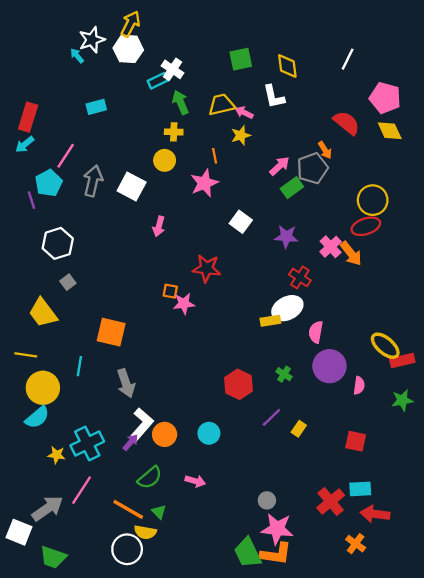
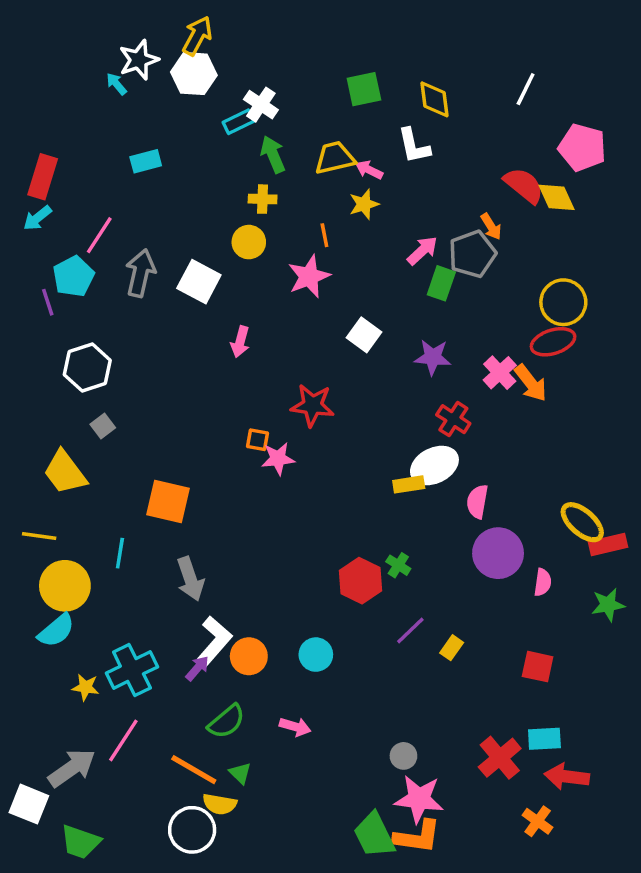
yellow diamond: (390, 131) -> (556, 197), moved
green rectangle: (292, 188) -> (441, 283), turned -35
green cross: (284, 374) -> (398, 565), moved

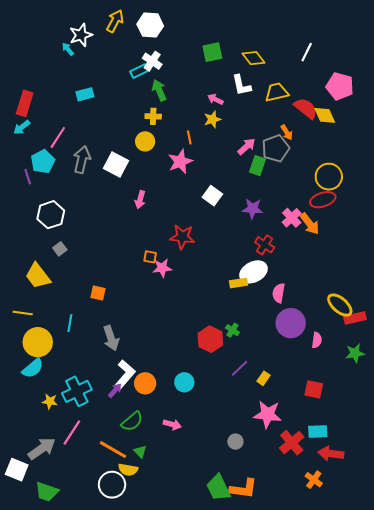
white hexagon: (194, 74) -> (150, 25), moved
yellow diamond: (434, 99) -> (254, 58), turned -30
yellow trapezoid: (335, 158) -> (277, 92), moved
orange square: (168, 502) -> (98, 293), size x0.6
pink star: (419, 799) -> (268, 414), moved

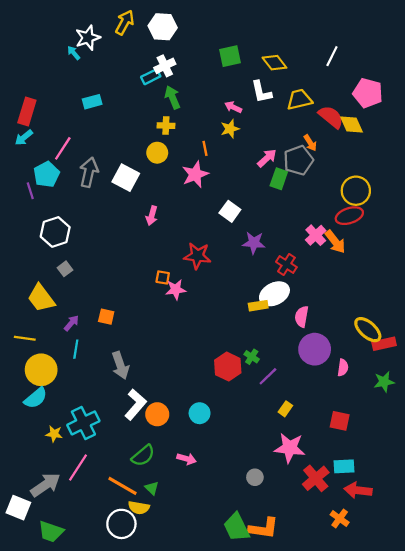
white cross: (152, 61) -> (165, 66), turned 30
purple star: (253, 209) -> (254, 243), moved
purple line: (239, 368) -> (268, 376), moved
purple arrow: (115, 390) -> (71, 323), moved

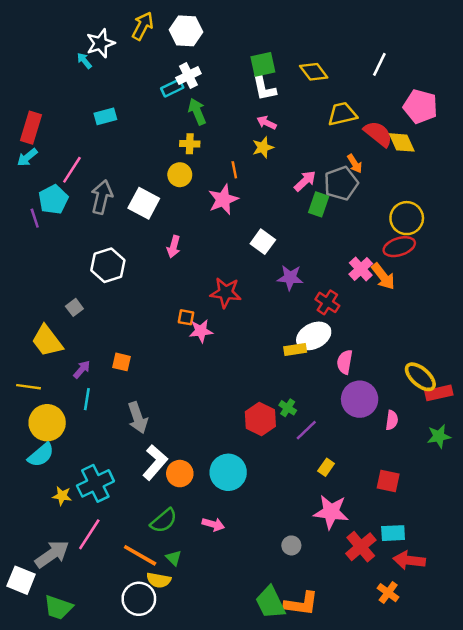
white L-shape: (261, 92) -> (264, 88), moved
white hexagon: (55, 232) -> (108, 265), moved
cyan circle: (200, 413) -> (228, 472), size x1.5

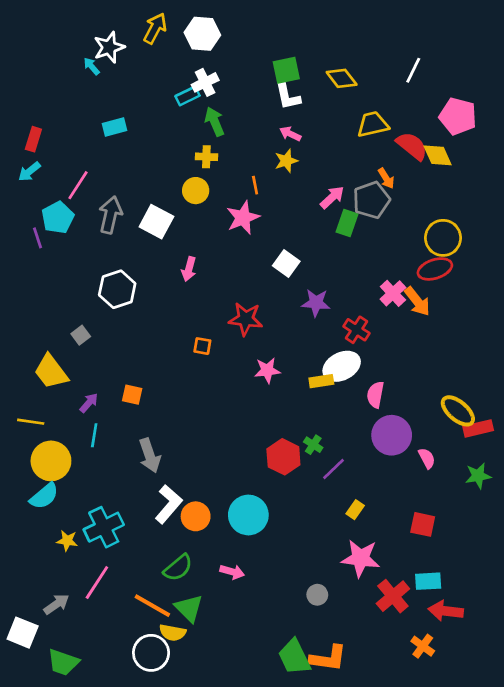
red rectangle: (31, 128) -> (33, 139), size x0.7
pink star: (201, 331) -> (267, 370), moved
pink semicircle: (392, 420) -> (427, 458), turned -36
gray arrow: (52, 554) -> (56, 604), size x0.7
green triangle: (174, 558) -> (189, 608), size x1.6

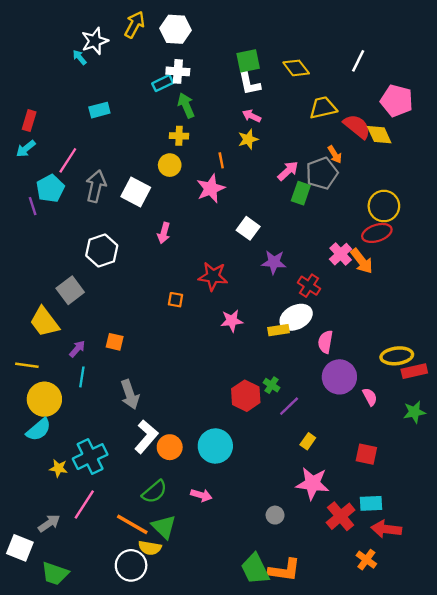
white cross: (205, 82) -> (178, 71), turned 30
gray square: (81, 335) -> (70, 290), size x1.6
yellow ellipse: (458, 411) -> (397, 356), turned -48

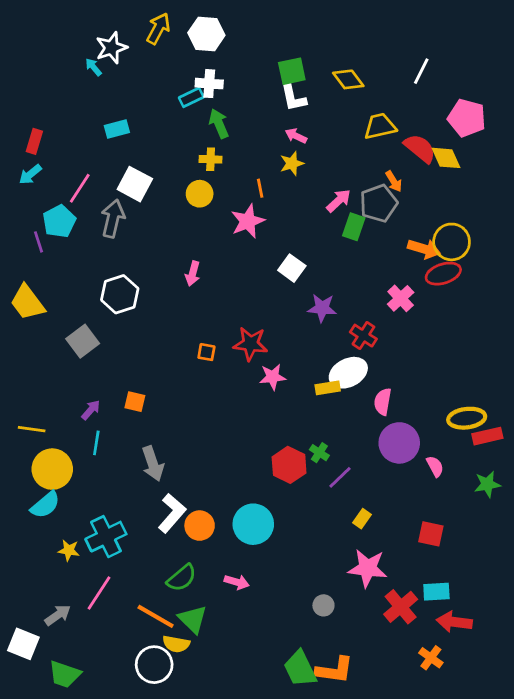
white square: (136, 192) -> (135, 184), moved
orange arrow: (362, 261) -> (424, 249), moved, turned -36
red star: (213, 276) -> (251, 344), moved
yellow trapezoid: (44, 322) -> (27, 302), moved

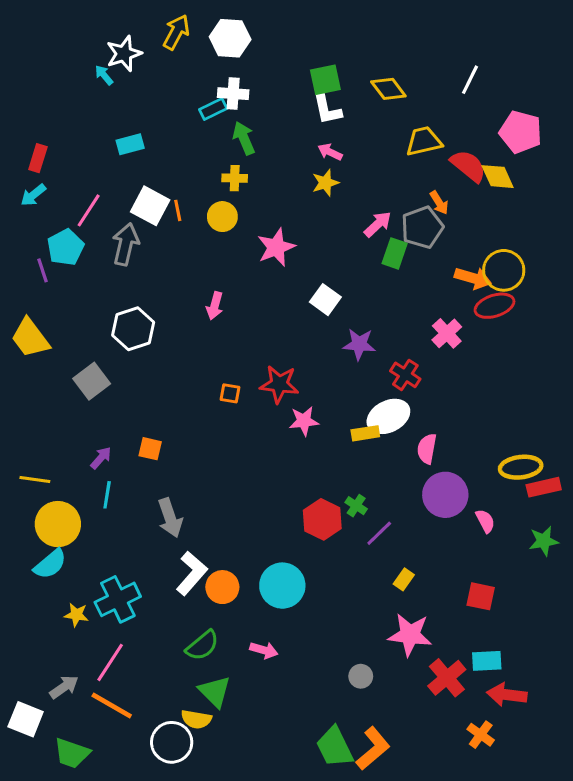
orange line: (260, 188) -> (178, 210), moved
orange line: (156, 616) -> (112, 705), moved
orange L-shape: (335, 670) -> (373, 748), turned -48

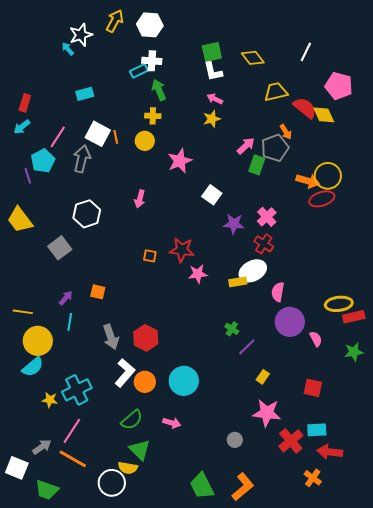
pink cross: (447, 333) -> (267, 217), moved
red hexagon: (322, 519) -> (146, 338), moved
green trapezoid: (335, 747) -> (202, 486), moved

